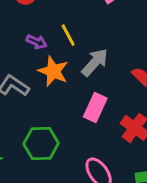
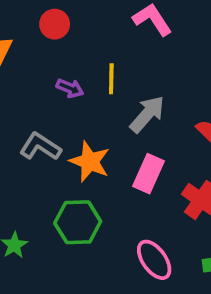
yellow line: (68, 35) -> (111, 79), turned 30
orange star: (53, 71) -> (90, 162), moved

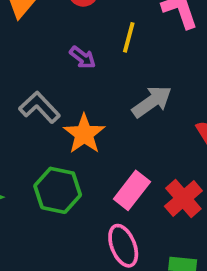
yellow line: (111, 79) -> (129, 37), moved
pink rectangle: (149, 174) -> (132, 190), moved

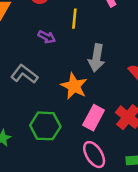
gray arrow: (152, 102) -> (97, 58), turned 144
orange star: (84, 134) -> (74, 86), moved

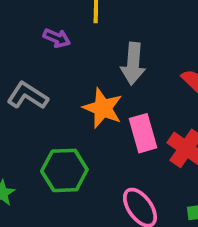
pink rectangle: (94, 118) -> (143, 133), moved, turned -40

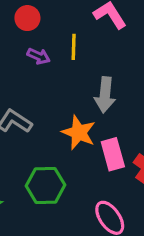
purple arrow: (57, 38) -> (39, 56), moved

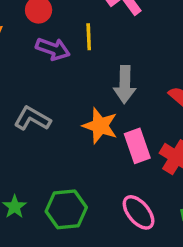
purple arrow: (39, 56) -> (53, 49), size x1.4
green hexagon: (45, 185) -> (66, 209), moved

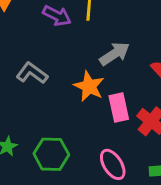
gray arrow: (125, 84) -> (115, 54), turned -132

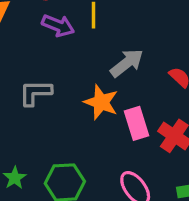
gray L-shape: (32, 73) -> (35, 93), turned -32

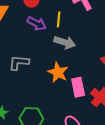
gray arrow: (127, 63) -> (65, 42), moved, turned 50

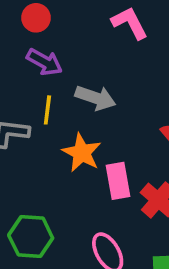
yellow line: (59, 19) -> (47, 110), moved

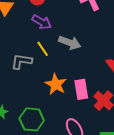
yellow line: (47, 110) -> (43, 49), turned -42
orange star: (82, 153) -> (56, 84), moved

